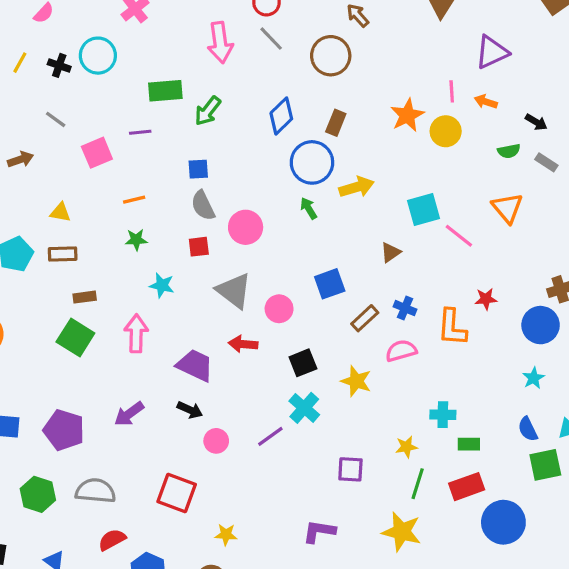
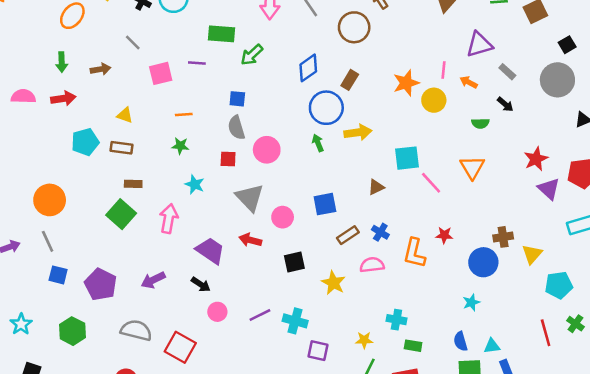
gray rectangle: (546, 162) -> (507, 72), moved
cyan cross: (304, 408) -> (295, 321), moved, turned -35
gray semicircle: (95, 491) -> (136, 330), moved

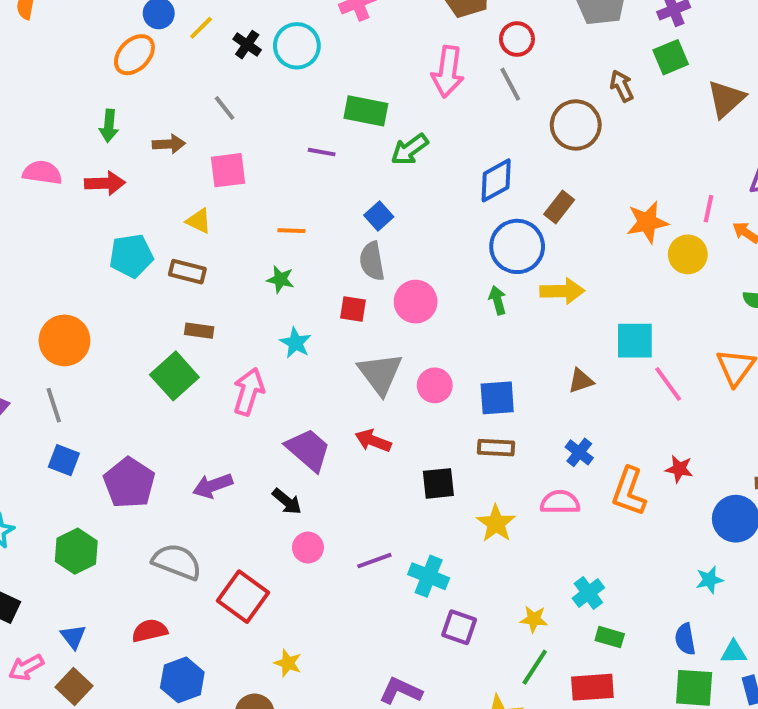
pink square: (161, 73) -> (228, 170), moved
blue square: (237, 99) -> (379, 216), turned 36
pink circle: (283, 217) -> (435, 385), moved
brown rectangle: (348, 235) -> (496, 448), moved, turned 30
cyan cross: (396, 320) -> (588, 593), turned 36

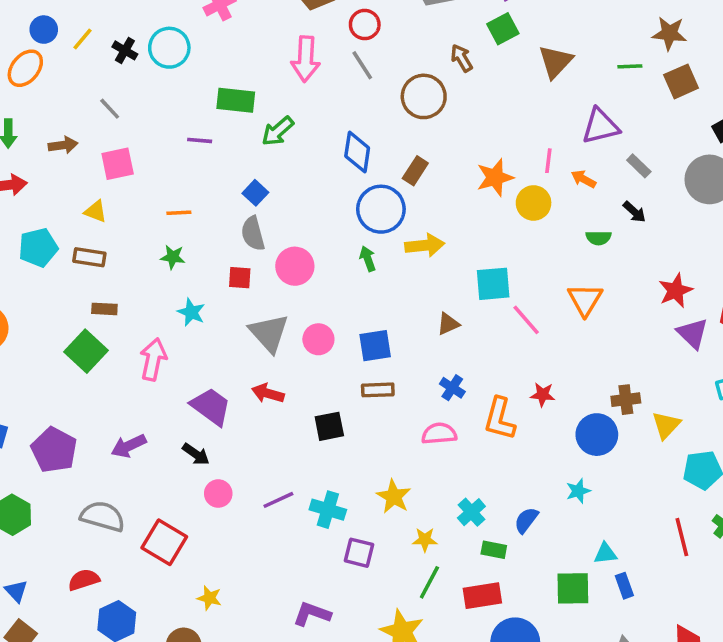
blue diamond: (496, 180) -> (357, 152), turned -48
yellow star: (496, 523) -> (394, 497), moved
blue semicircle: (685, 639) -> (526, 520), moved, turned 52

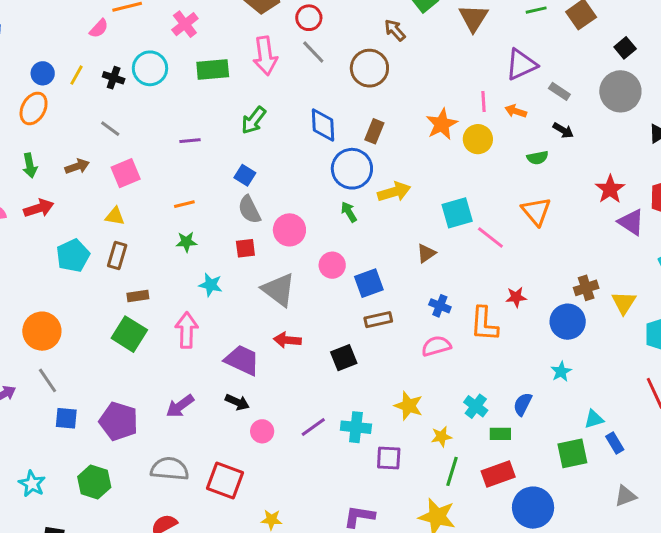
green rectangle: (236, 100) -> (213, 70), moved
brown rectangle: (89, 257) -> (117, 255), turned -72
pink circle: (318, 339) -> (332, 265), moved

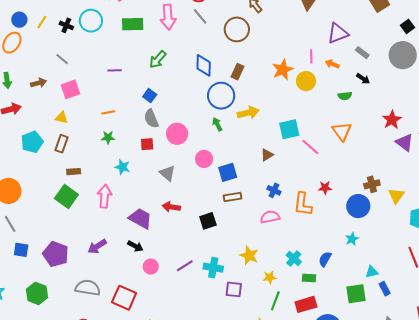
gray triangle: (279, 290) -> (167, 173), size x0.7

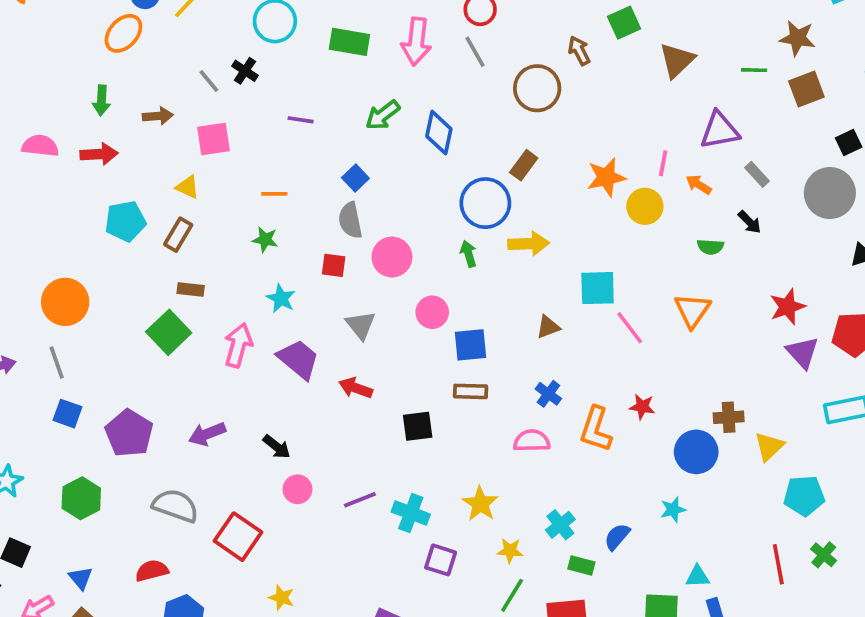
black cross: (66, 25) -> (245, 71), moved
blue diamond: (204, 65) -> (439, 133), moved
purple trapezoid: (140, 218) -> (298, 359), moved

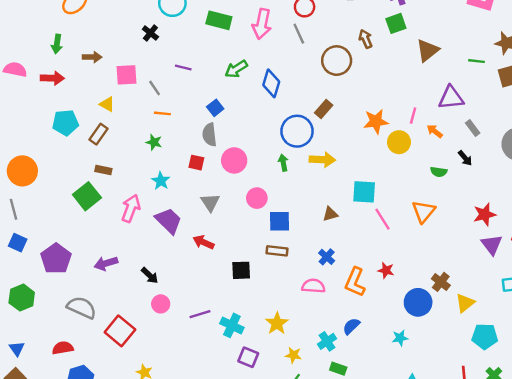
gray line: (209, 81) -> (155, 88), moved
brown cross: (729, 417) -> (441, 282), turned 36
blue semicircle: (617, 537) -> (351, 326), moved

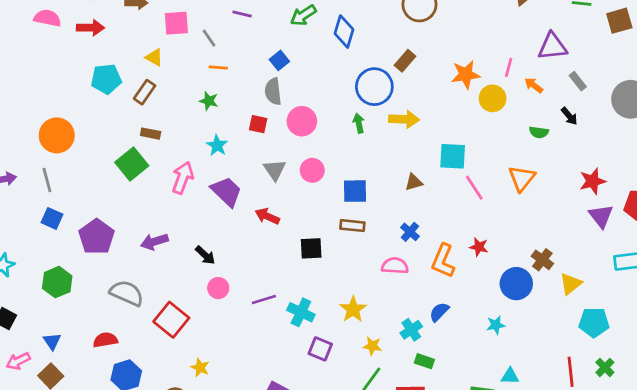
pink circle: (257, 198) -> (312, 170), moved

